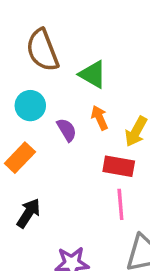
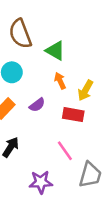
purple semicircle: (67, 130) -> (37, 105), moved, turned 84
pink line: (120, 204) -> (65, 151), moved, turned -30

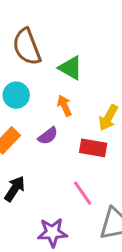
orange arrow: (60, 81) -> (64, 106), moved

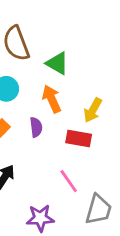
orange arrow: (64, 106) -> (52, 99), size x1.4
purple semicircle: (48, 136) -> (36, 127), turned -60

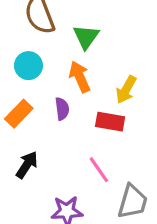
green triangle: (57, 63) -> (86, 37), turned 35

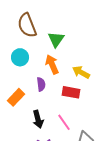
yellow arrow: (126, 90) -> (81, 72), turned 90
orange rectangle: (19, 114) -> (16, 97), moved
black arrow: (27, 165) -> (38, 119), moved, turned 132

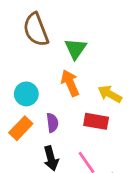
cyan circle: (20, 57) -> (26, 94), moved
purple semicircle: (41, 84) -> (52, 123), moved

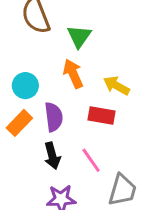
purple semicircle: (52, 123) -> (54, 117), size x1.4

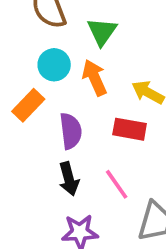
cyan circle: (25, 86) -> (54, 65), moved
orange rectangle: (19, 123) -> (28, 105), moved

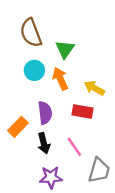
orange rectangle: (28, 105) -> (18, 127), moved

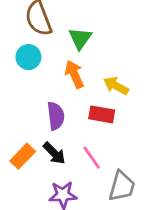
cyan circle: (34, 70) -> (28, 57), moved
orange rectangle: (18, 127) -> (23, 156), moved
black arrow: (44, 143) -> (54, 153), turned -30

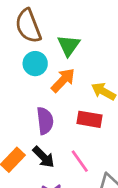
cyan circle: (28, 57) -> (35, 64), moved
orange arrow: (74, 74) -> (63, 80), turned 68

